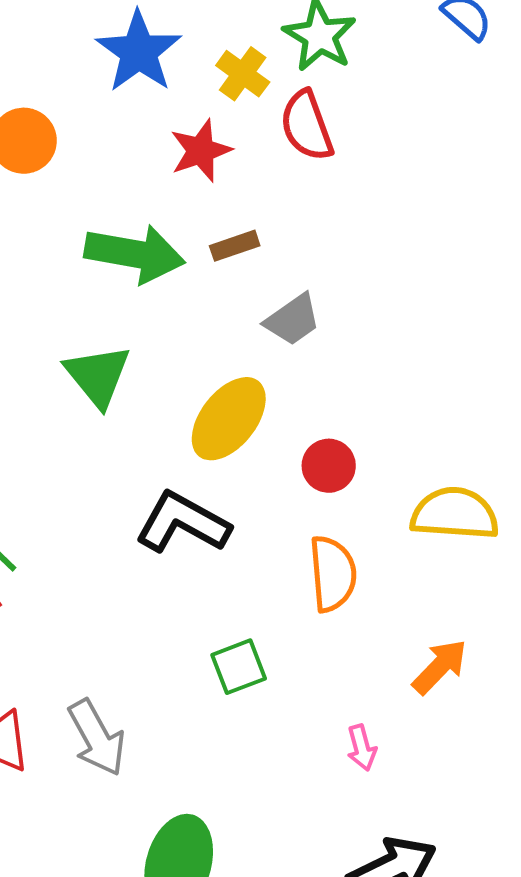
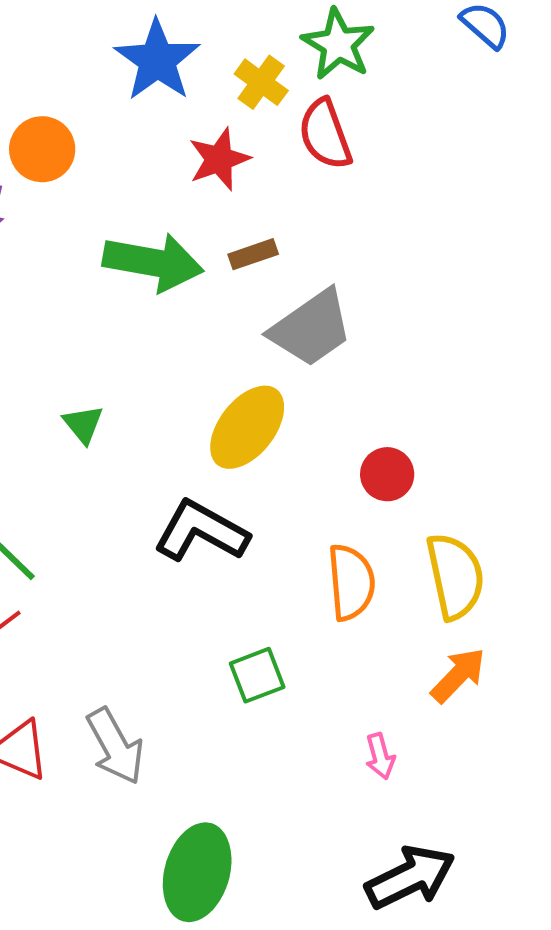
gray trapezoid: (293, 320) -> (311, 328), size x1.5
green triangle: (98, 376) -> (83, 424), moved, size x0.6
red circle: (329, 466) -> (387, 474), moved
yellow semicircle: (455, 514) -> (455, 576), moved, turned 74

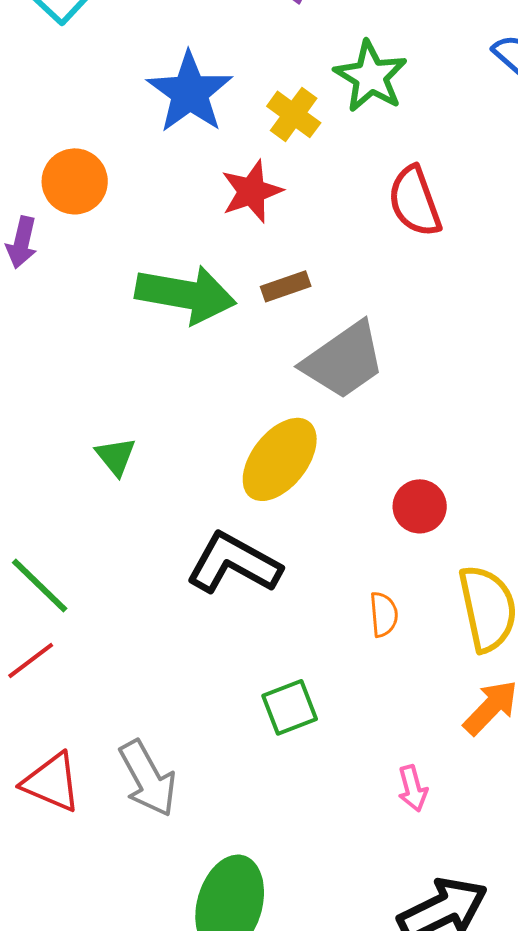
red semicircle: (325, 134) -> (415, 201), moved
orange semicircle: (351, 582) -> (384, 614), size x0.6

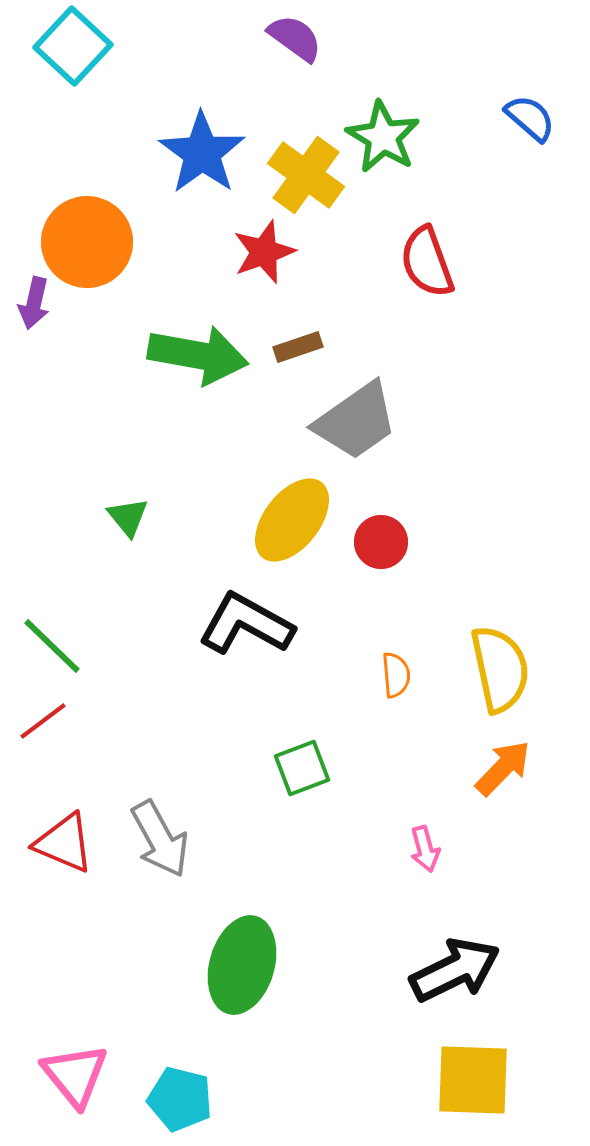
yellow cross: (294, 114) -> (306, 175), size x1.4
orange circle: (75, 181) -> (87, 242), size x1.4
red circle: (420, 506) -> (381, 542), moved

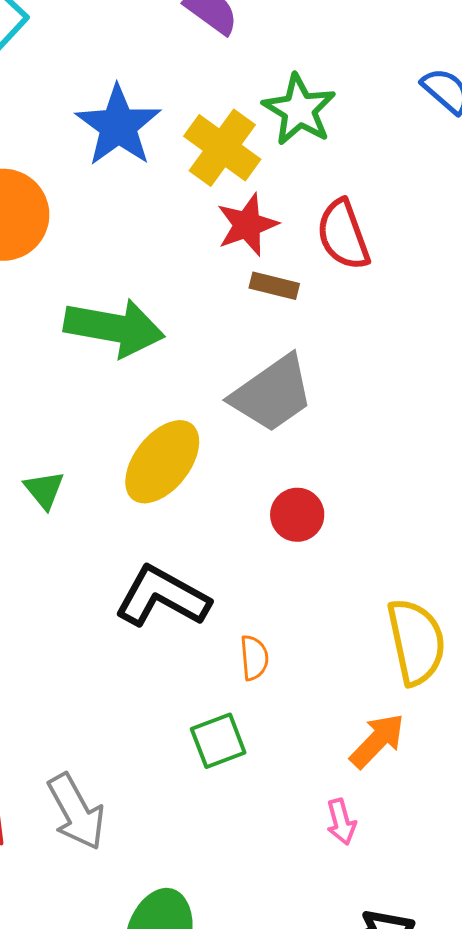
red star: (264, 252) -> (247, 225), moved
brown rectangle: (298, 347) -> (274, 286), moved, turned 33
yellow ellipse: (292, 520) -> (162, 462), moved
orange semicircle: (396, 675) -> (254, 658), moved
orange arrow: (503, 768) -> (377, 741), moved

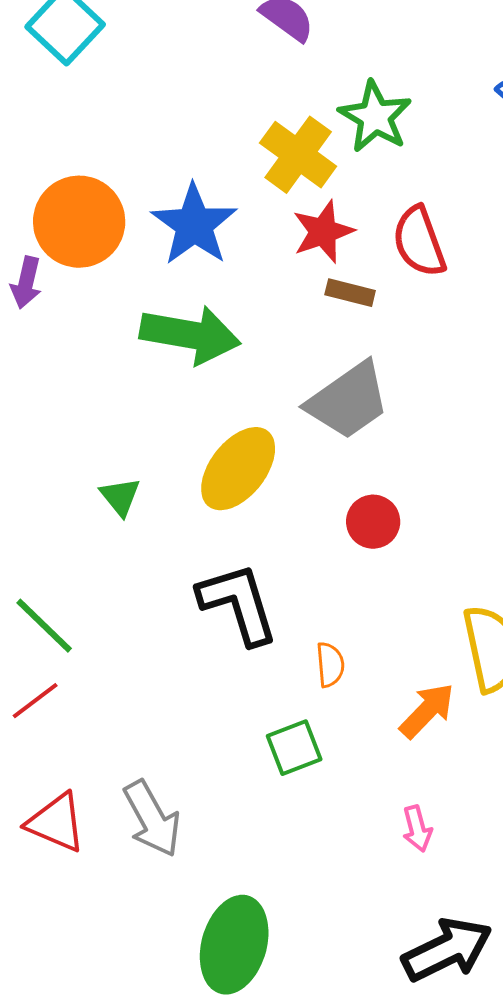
blue star: (118, 126) -> (194, 225), moved
black L-shape: (162, 597) -> (238, 604), turned 44
orange arrow: (377, 741) -> (427, 711), moved

